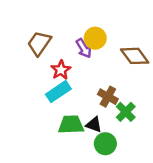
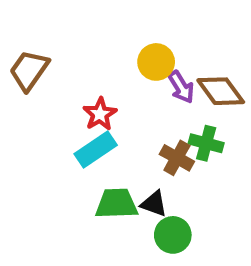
brown trapezoid: (39, 43) -> (29, 70), moved
purple arrow: (84, 48) -> (181, 87), moved
green cross: (126, 112) -> (206, 143), moved, turned -30

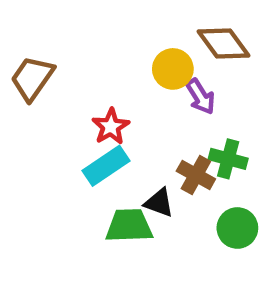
brown diamond: (221, 91) -> (224, 44), moved
black triangle: (154, 204) -> (159, 203), moved
green circle: (173, 235) -> (237, 228), moved

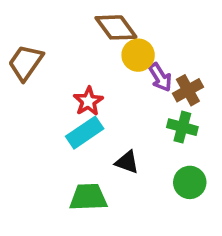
brown diamond: (224, 44) -> (116, 27), moved
brown cross: (196, 175) -> (188, 90), moved, turned 32
green trapezoid: (129, 226) -> (88, 197), moved

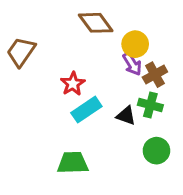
yellow circle: (138, 55) -> (135, 44), moved
cyan rectangle: (85, 133) -> (86, 110), moved
black triangle: (127, 162) -> (126, 116), moved

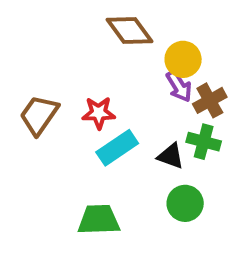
brown trapezoid: (21, 52) -> (39, 115), moved
red star: (73, 84) -> (99, 113), turned 30
green circle: (156, 151) -> (185, 203), moved

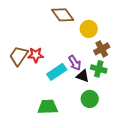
purple arrow: (179, 86) -> (75, 63), moved
red star: (99, 113) -> (36, 55), moved

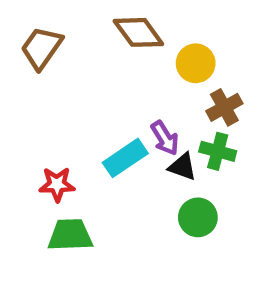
red star: (36, 55) -> (57, 184), moved
brown trapezoid: (19, 56) -> (42, 48), moved
green trapezoid: (48, 107) -> (70, 235), moved

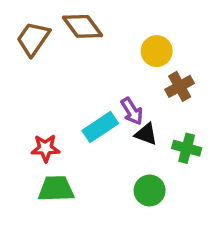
brown diamond: (138, 32) -> (83, 26), moved
green cross: (218, 151) -> (187, 148), moved
green circle: (198, 217) -> (150, 191), moved

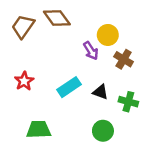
brown cross: (180, 86) -> (124, 59), turned -30
purple arrow: (132, 111) -> (91, 51), moved
red star: (45, 148) -> (24, 81), moved, turned -30

